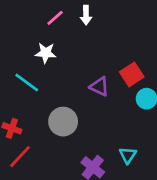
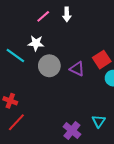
cyan line: (27, 82) -> (15, 55), moved
gray circle: (63, 122) -> (49, 66), moved

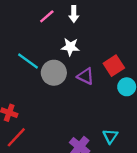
white star: (36, 43) -> (70, 47), moved
cyan line: (15, 55) -> (28, 61), moved

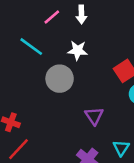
cyan line: (28, 61) -> (31, 47), moved
purple triangle: (86, 76) -> (94, 116), moved, turned 30

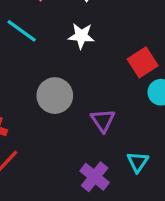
gray circle: (60, 79) -> (55, 96), moved

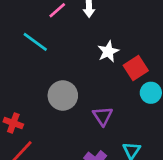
white star: (81, 36) -> (108, 51), moved, turned -30

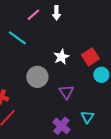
white star: (108, 51) -> (61, 57), moved

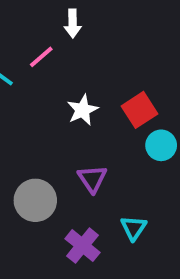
pink line: (33, 15) -> (41, 57), moved
gray circle: (37, 77) -> (35, 200), moved

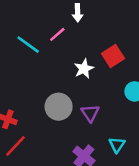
red square: (140, 110) -> (113, 56), moved
gray circle: (35, 200) -> (59, 107), moved

